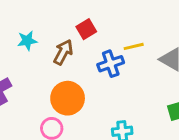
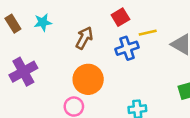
red square: (86, 29) -> (120, 17), moved
cyan star: (27, 41) -> (43, 22), moved

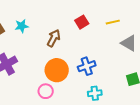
yellow line: (148, 33) -> (113, 22), moved
blue cross: (127, 48) -> (87, 66), moved

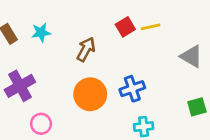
yellow line: (113, 22) -> (151, 27), moved
pink circle: (46, 91) -> (41, 124), moved

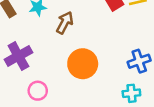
brown arrow: (86, 49) -> (65, 23), moved
blue cross: (132, 89) -> (139, 61), moved

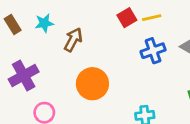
blue cross: (139, 61) -> (153, 51), moved

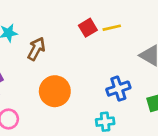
blue cross: (153, 51) -> (118, 89), moved

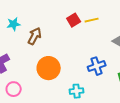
cyan cross: (105, 122) -> (77, 91), moved

